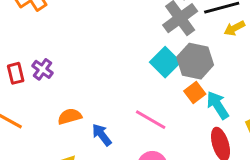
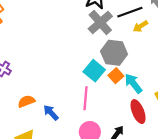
cyan square: (165, 62) -> (94, 71), moved
pink line: (151, 120) -> (86, 98), turned 70

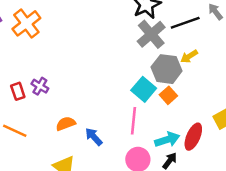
yellow arrow: (140, 26) -> (189, 56), moved
cyan arrow: (133, 83) -> (167, 140), moved, turned 110
red ellipse: (138, 112) -> (193, 137), turned 45

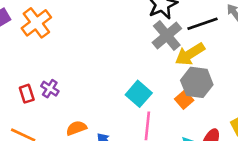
yellow arrow: (189, 56) -> (190, 54), moved, size x1.6
gray hexagon: (167, 69) -> (197, 82), moved
cyan square: (144, 89) -> (139, 94), moved

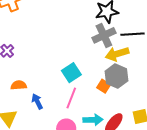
orange square: (184, 100) -> (104, 86), turned -32

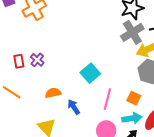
cyan square: (71, 73) -> (90, 73), moved
orange square: (104, 86) -> (134, 98), moved

